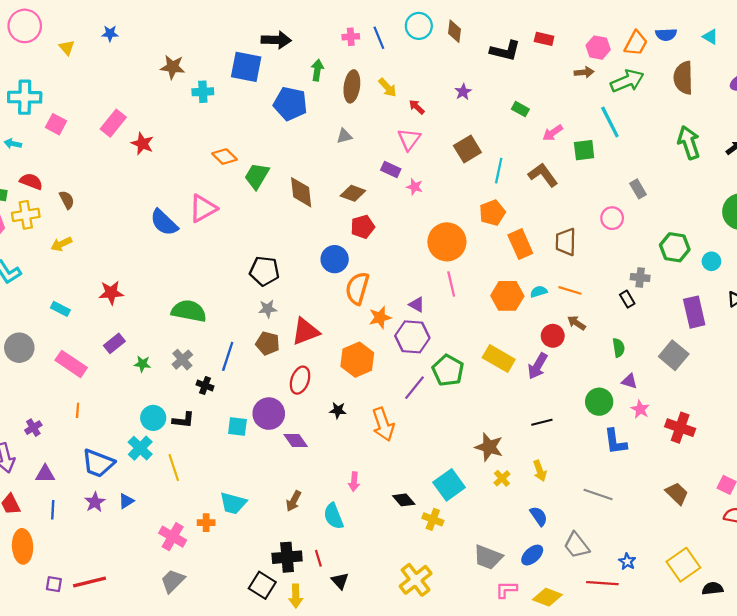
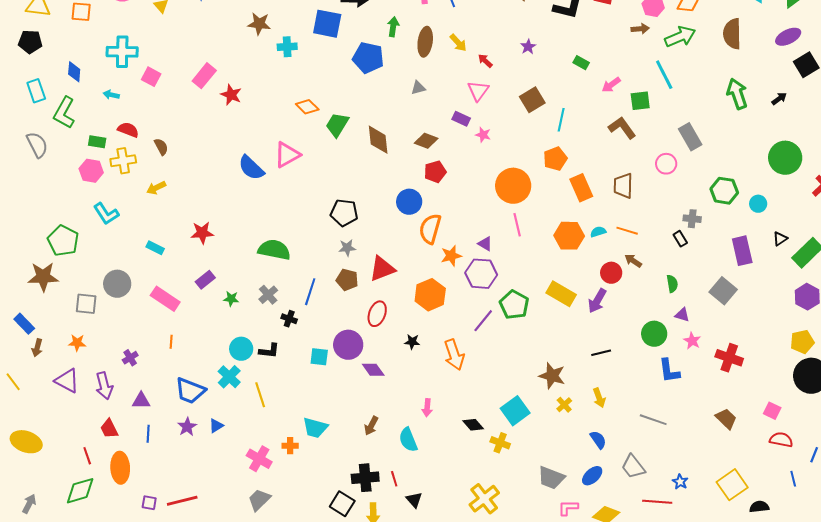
brown L-shape: (543, 175) -> (622, 128), moved
gray rectangle: (638, 189) -> (690, 137), size x1.5

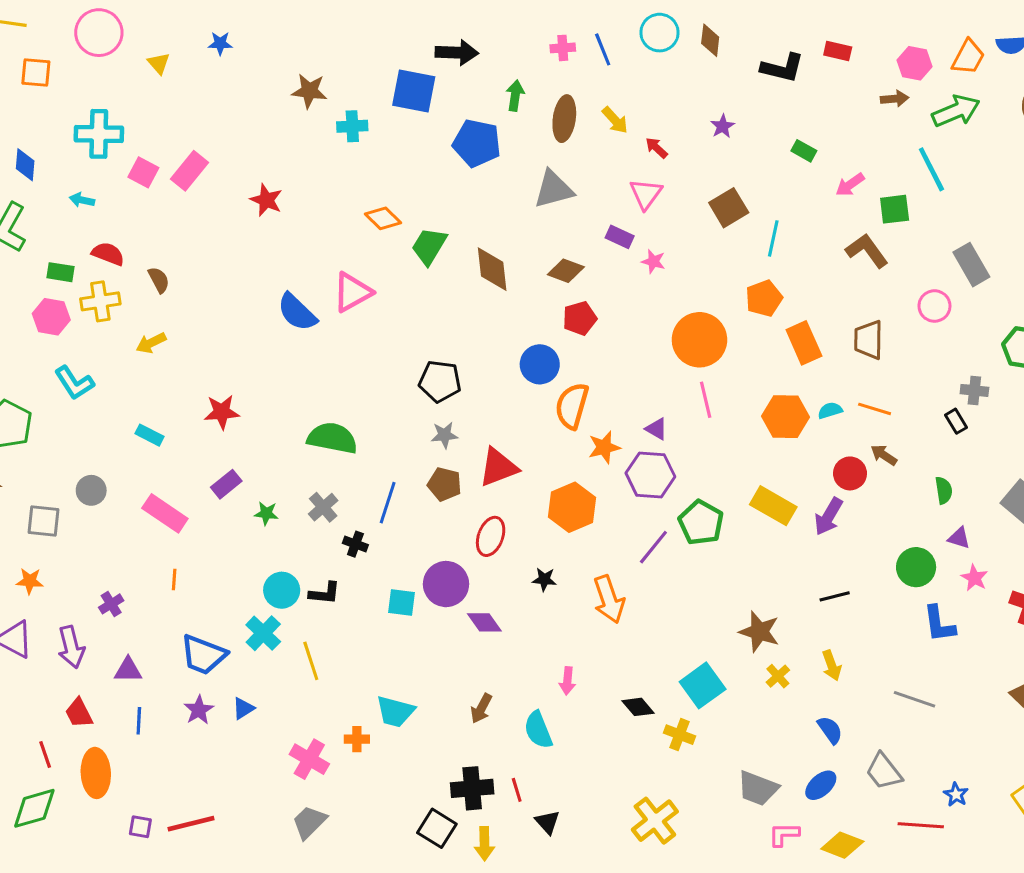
pink rectangle: (204, 76) -> (189, 171), moved
gray triangle: (418, 88) -> (554, 189), size x1.8
gray circle: (117, 284) -> (91, 490), size x0.7

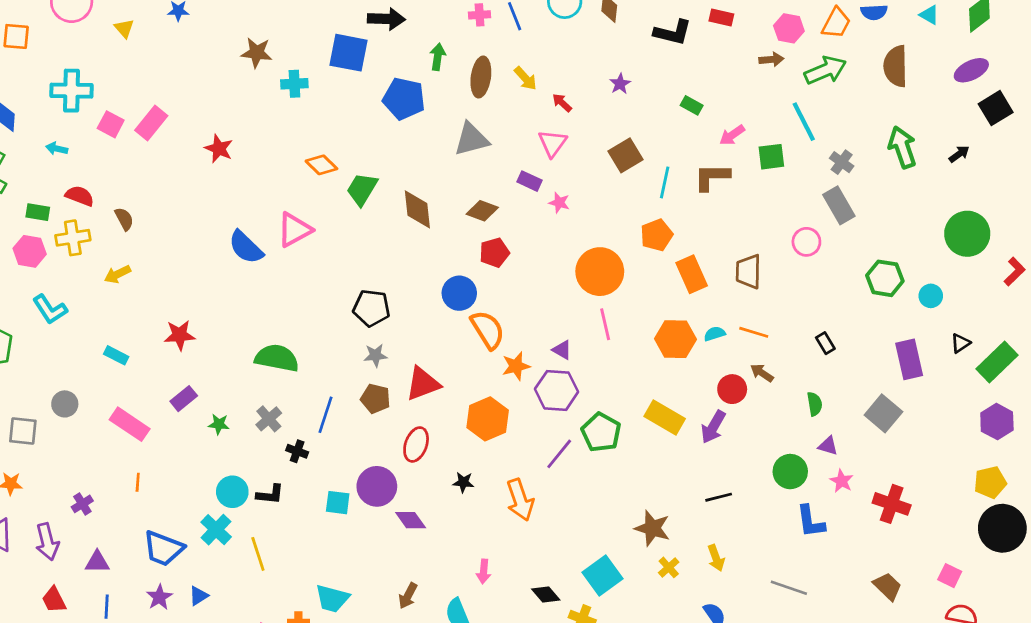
brown L-shape: (867, 251) -> (712, 177), moved, turned -54
gray cross: (974, 390) -> (842, 162), moved, turned 30
orange semicircle: (572, 406) -> (488, 330), turned 132

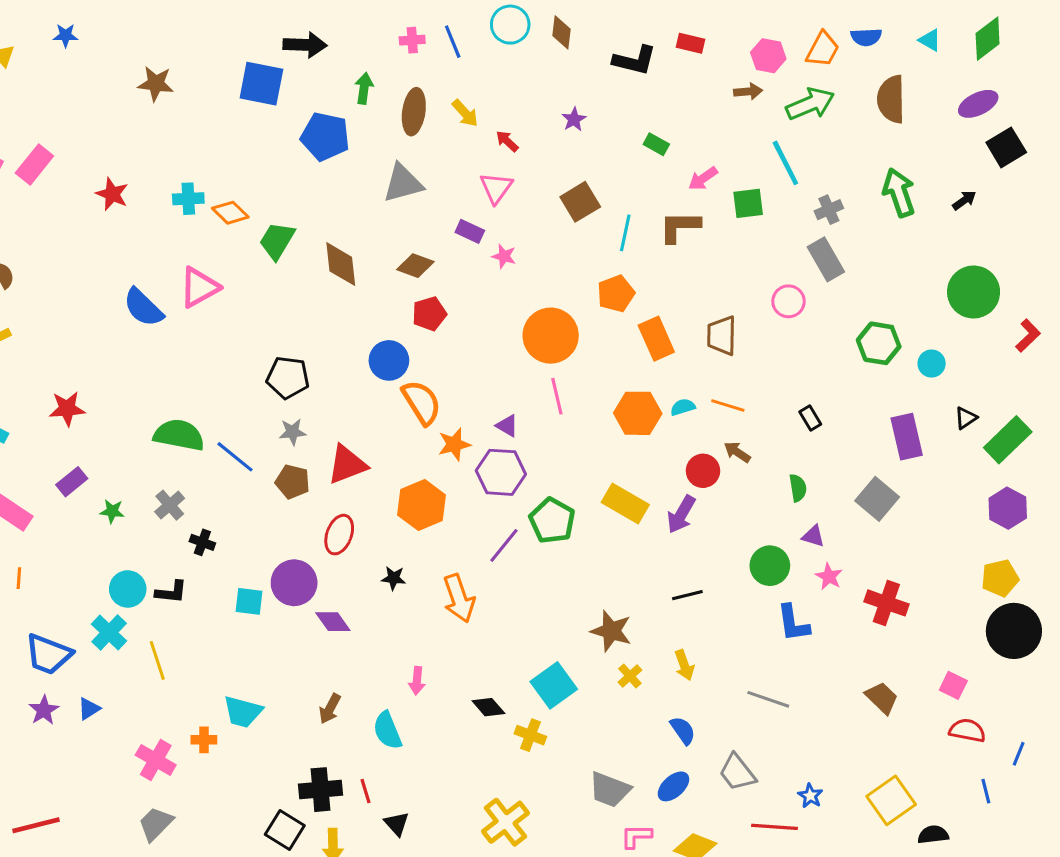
cyan cross: (294, 84) -> (188, 199), moved
gray cross: (842, 162) -> (829, 210), turned 30
blue line: (326, 415) -> (235, 457), moved, turned -69

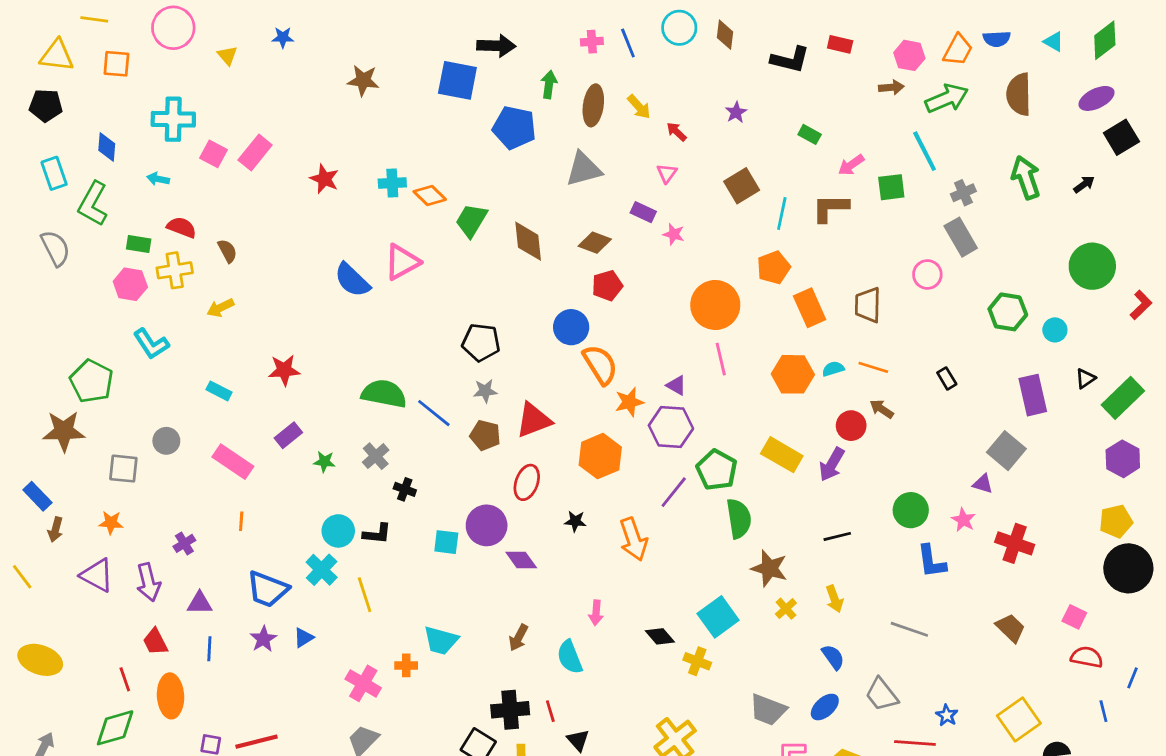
pink triangle: (496, 188) -> (667, 173), size x0.7
green semicircle: (798, 488) -> (739, 518), moved, size x1.6
purple triangle: (813, 536) -> (983, 484), moved

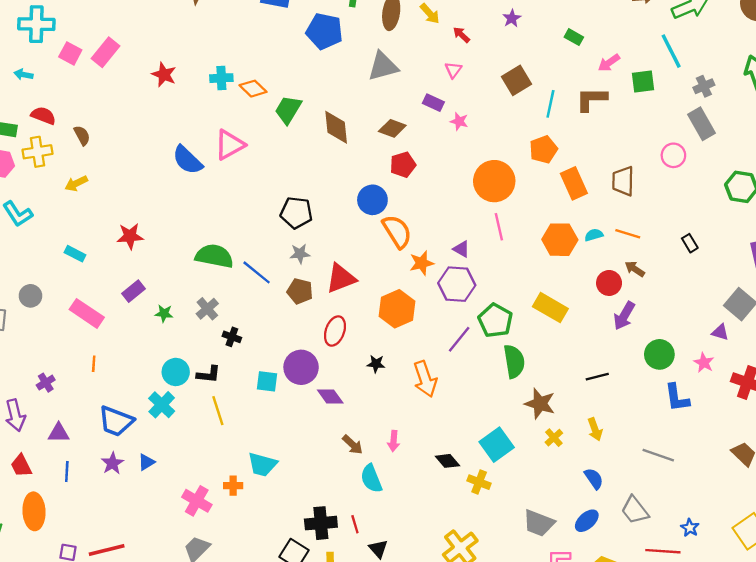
purple arrow: (832, 464) -> (624, 316), moved
yellow line: (365, 595) -> (218, 411), moved
brown arrow: (518, 638) -> (353, 445), moved, turned -75

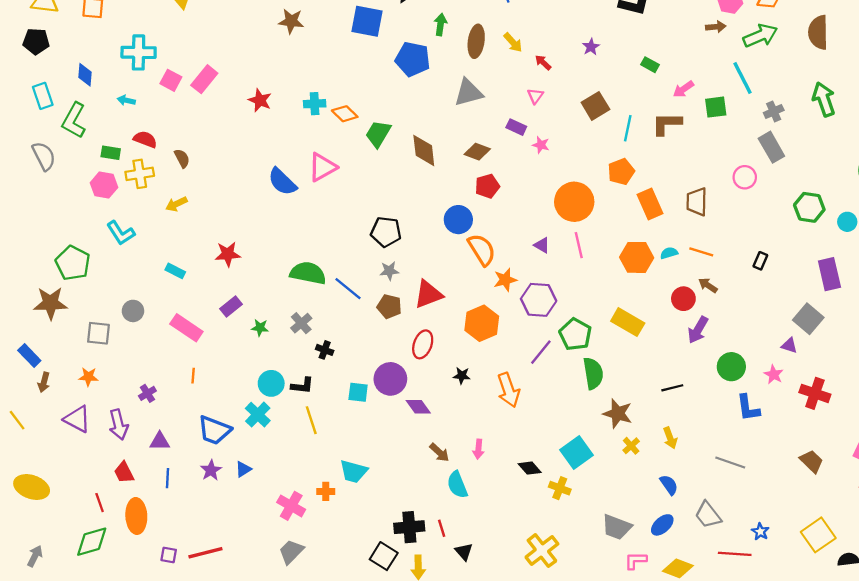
black rectangle: (690, 243) -> (760, 261), turned 54
purple triangle: (461, 249) -> (542, 245), moved

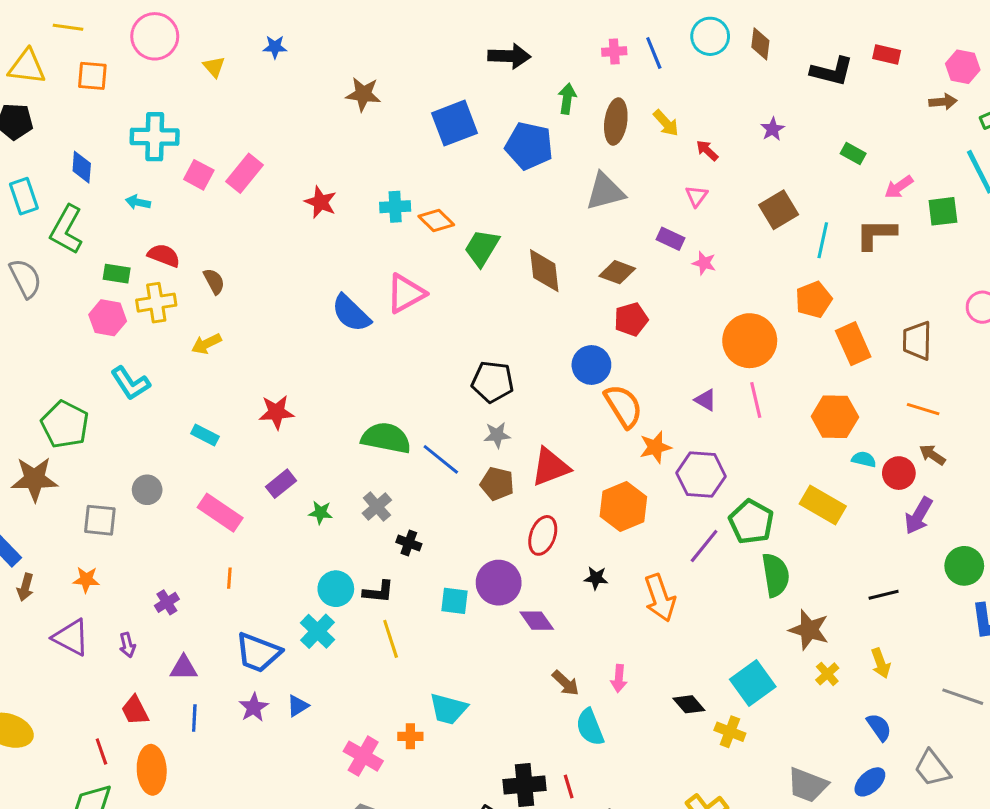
blue square: (367, 21) -> (454, 123), moved, turned -32
cyan semicircle: (669, 253) -> (864, 459), moved, turned 30
purple arrow: (118, 425) -> (127, 645), size x0.6

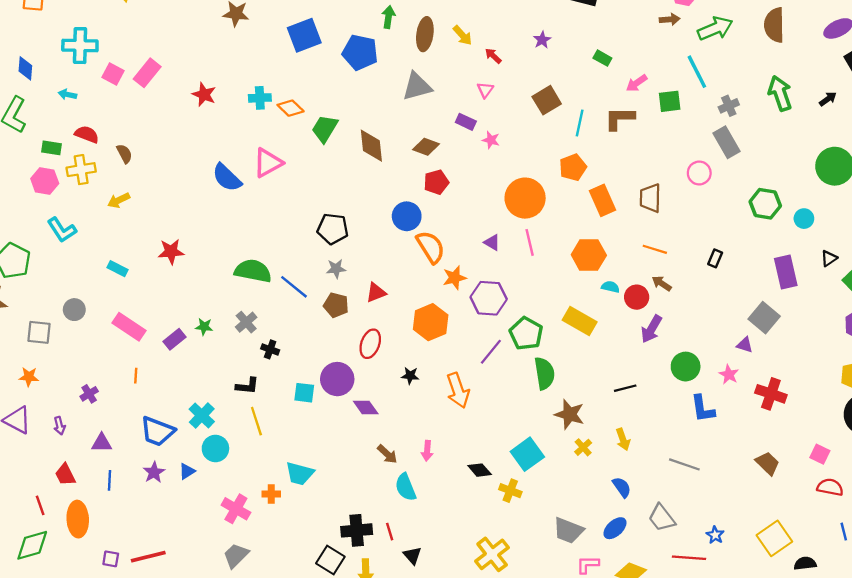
red triangle: (550, 467) -> (376, 293), size x0.7
purple rectangle: (281, 484) -> (174, 339), moved
cyan circle: (336, 589) -> (215, 448), moved

